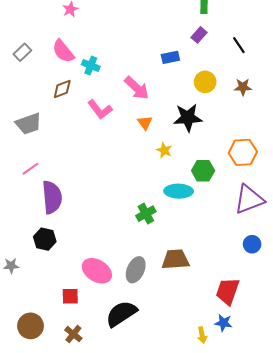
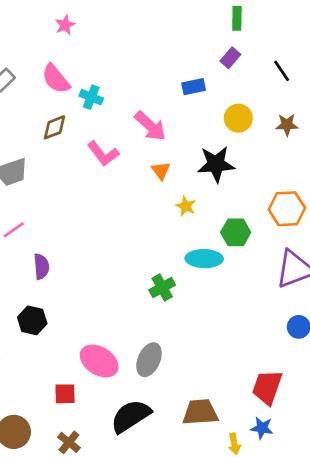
purple semicircle: (52, 197) -> (41, 266), size x0.6
brown trapezoid: (175, 260) -> (200, 412), moved

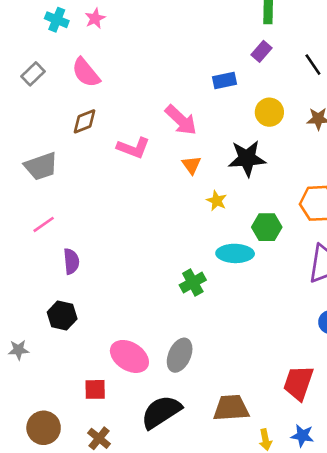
cyan cross: (91, 97) -> (57, 20), moved
pink L-shape: (103, 154) -> (133, 148), turned -32
blue star: (262, 428) -> (302, 436), moved

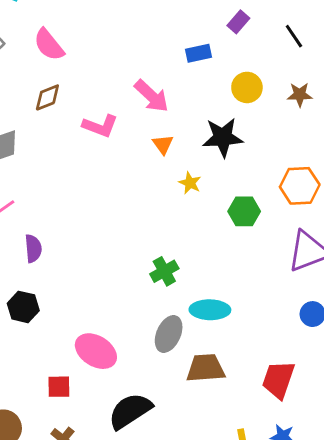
cyan ellipse: (235, 253) -> (210, 310), moved
gray ellipse: (180, 355) -> (169, 334), moved
brown trapezoid: (231, 408) -> (206, 368), moved

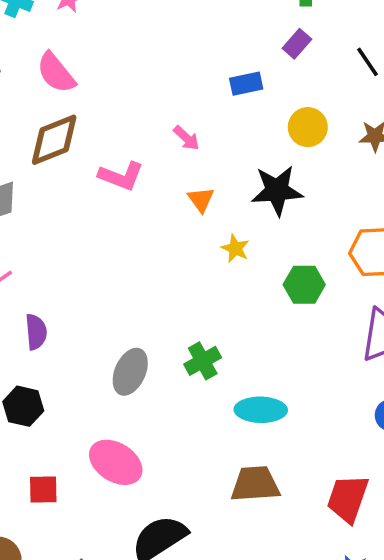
pink arrow: (151, 96) -> (186, 138), size x0.6
brown diamond: (47, 97) -> (54, 140), size x1.5
gray ellipse: (169, 334) -> (130, 372), moved
red square: (59, 387) -> (43, 490), moved

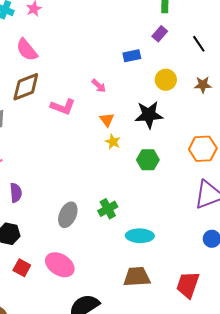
yellow star: (235, 249) -> (113, 142), moved
green hexagon: (304, 285) -> (148, 160), moved
red square: (43, 490) -> (22, 268), moved, turned 30

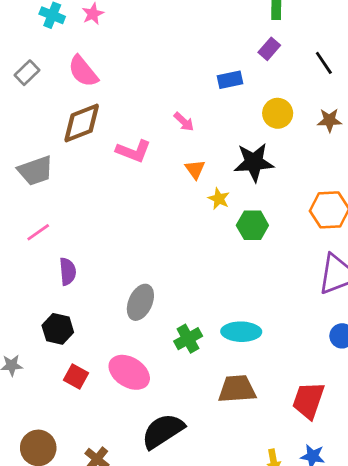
yellow star: (113, 142) -> (219, 199), moved
green cross: (108, 209) -> (188, 339), moved

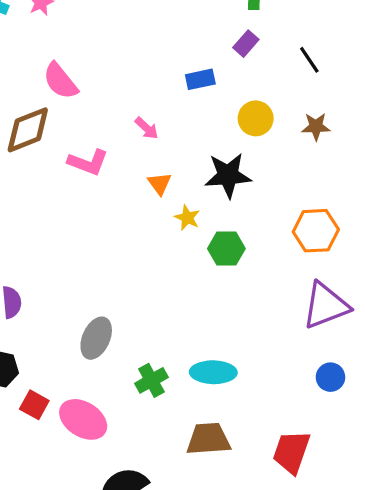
pink semicircle: (83, 71) -> (60, 81), moved
red square: (76, 376) -> (34, 405), moved

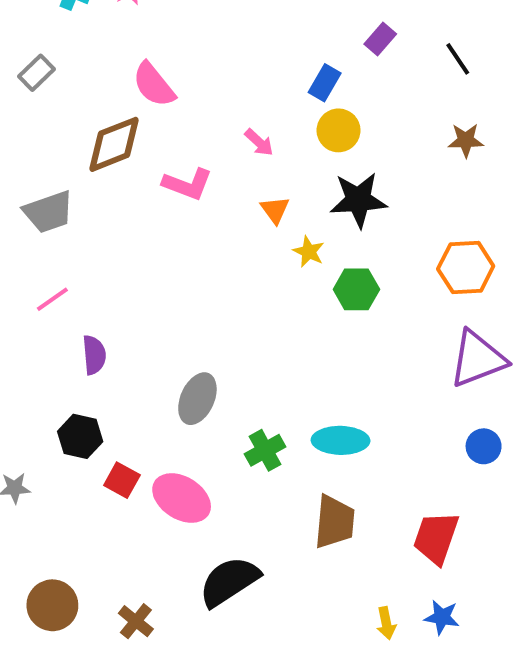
blue rectangle: (200, 79) -> (325, 83), turned -48
yellow circle: (256, 118) -> (339, 130), moved
brown trapezoid: (208, 439) -> (335, 522), turned 99

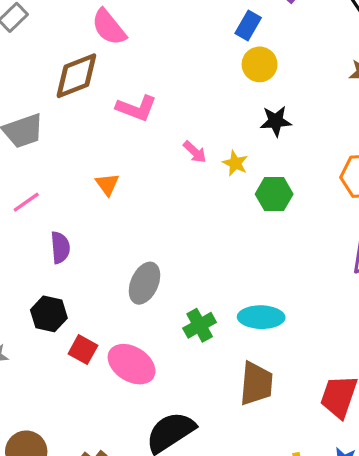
pink arrow: (259, 142) -> (195, 152), moved
black star: (358, 200) -> (276, 121), size x0.7
orange triangle: (275, 210) -> (107, 184), moved

